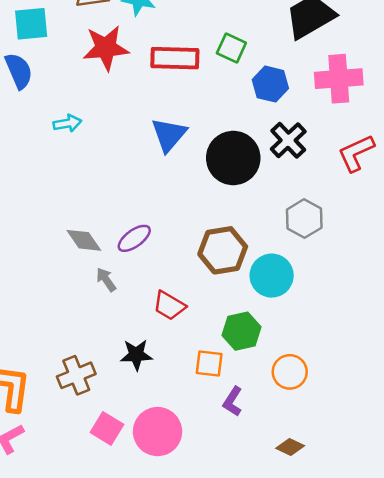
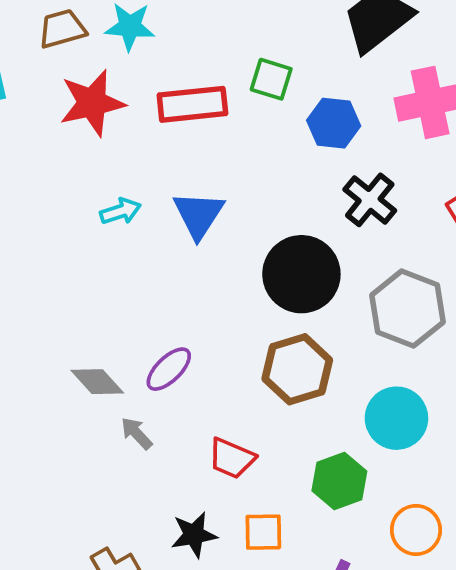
cyan arrow: (67, 123) -> (120, 211), moved
black circle: (233, 158) -> (301, 274), moved
gray hexagon: (304, 219) -> (408, 309), size x1.4
cyan circle: (272, 276) -> (396, 418), moved
orange square: (209, 363) -> (263, 532), moved

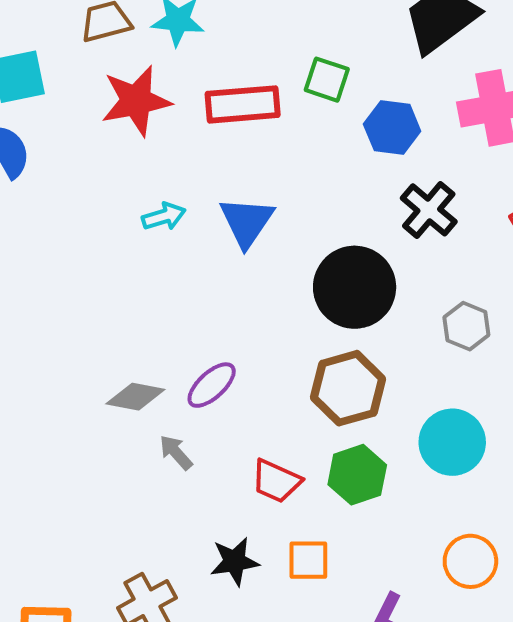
gray hexagon: (408, 309) -> (466, 326), size x0.6
gray diamond: (97, 382) -> (135, 397), turned -38
green hexagon: (339, 481) -> (357, 475), moved

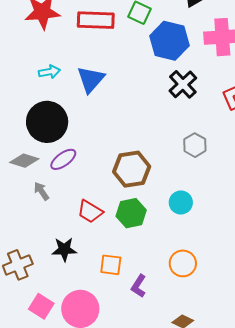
blue hexagon: (392, 128) -> (169, 41), size x1.4
black circle: (355, 287) -> (47, 122), moved
cyan circle: (452, 442) -> (181, 203), size x0.7
orange square: (308, 560) -> (111, 265), moved

